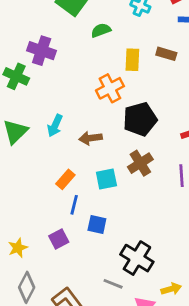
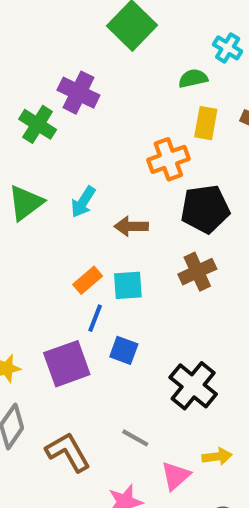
green semicircle: (101, 30) -> (193, 78), moved
cyan square: (106, 179) -> (128, 285), moved
purple square: (59, 239) -> (67, 364), size x1.6
black cross: (137, 258) -> (193, 386), moved

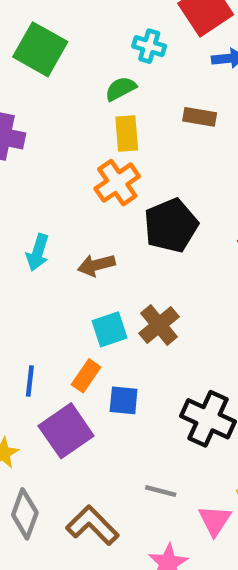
yellow rectangle: (206, 123) -> (127, 133), moved
brown cross: (197, 272) -> (159, 325), moved
orange rectangle: (88, 280) -> (86, 376), moved
blue line: (95, 318) -> (30, 381), moved

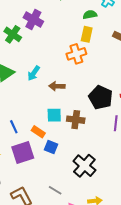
black pentagon: (171, 226) -> (101, 97), moved, turned 30
brown cross: (159, 325) -> (76, 120), turned 30
orange rectangle: (86, 376) -> (38, 132), turned 72
blue line: (30, 381) -> (14, 127), turned -48

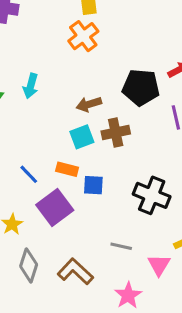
brown arrow: (57, 86) -> (89, 104), moved

